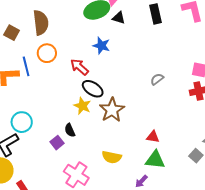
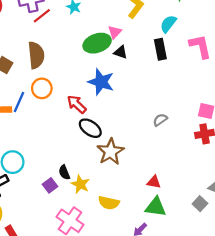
blue star: (101, 46) -> (101, 82), size x1.4
blue line: (26, 66) -> (19, 102), turned 36
yellow star: (82, 106) -> (80, 184), moved

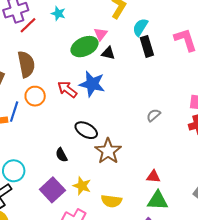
cyan semicircle: (168, 24) -> (140, 27), moved
red arrow: (77, 104) -> (67, 89), moved
black semicircle: (64, 172) -> (61, 155), moved
purple square: (50, 185) -> (52, 190), size x1.6

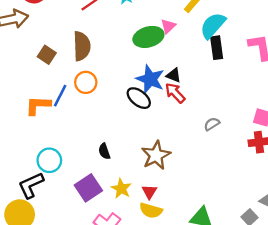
cyan semicircle: (140, 27) -> (213, 26), size x1.4
black triangle: (108, 53) -> (174, 75), moved
red arrow: (67, 89) -> (175, 93), moved
black ellipse: (86, 130) -> (139, 98), moved
red triangle: (153, 177) -> (149, 192), moved, turned 48

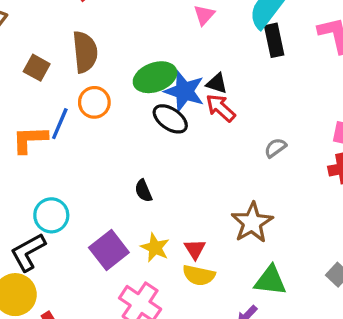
green ellipse: (148, 37) -> (155, 77), moved
black semicircle: (104, 151) -> (143, 191), moved
brown star: (156, 155) -> (252, 223), moved

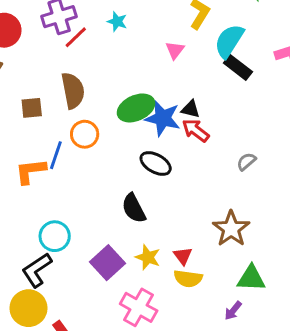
black rectangle: (274, 40) -> (238, 67), turned -36
brown square: (37, 68) -> (32, 108), turned -30
black ellipse: (170, 119) -> (156, 163), moved
black semicircle: (143, 191) -> (134, 208), size x1.5

